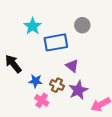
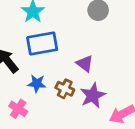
blue rectangle: (56, 42) -> (42, 44), moved
pink cross: (42, 100) -> (18, 109), moved

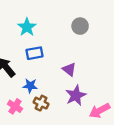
blue rectangle: (42, 44) -> (35, 53), size x0.7
brown cross: (65, 89) -> (41, 103), moved

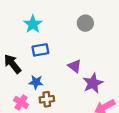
purple star: (76, 95) -> (93, 83), moved
brown cross: (41, 103) -> (47, 99), turned -32

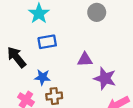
purple triangle: (75, 66) -> (85, 60), turned -40
purple star: (93, 83) -> (105, 78), turned -30

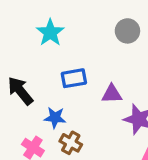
blue rectangle: (47, 42) -> (74, 78), moved
brown cross: (54, 96) -> (71, 143), turned 35

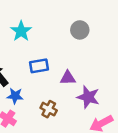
blue star: (55, 118) -> (15, 96), moved
brown cross: (71, 143) -> (49, 109), moved

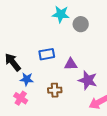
cyan star: (21, 31) -> (61, 14), moved, turned -30
brown cross: (49, 109) -> (55, 90), turned -32

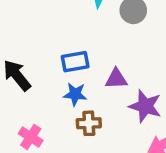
blue star: (27, 79) -> (75, 94), moved

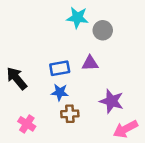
purple triangle: (116, 79) -> (90, 63), moved

